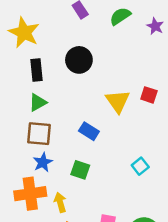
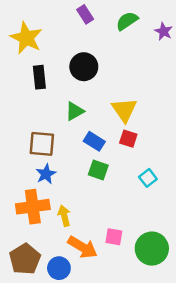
red square: (149, 95) -> (128, 139), moved
green triangle: (38, 102) -> (75, 111), moved
green square: (80, 170) -> (98, 170), moved

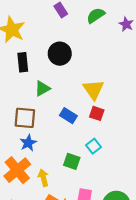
green triangle: (75, 111) -> (42, 88), moved
green square: (98, 170) -> (72, 161), moved
cyan square: (148, 178) -> (93, 146), moved
orange cross: (33, 207) -> (17, 170), turned -32

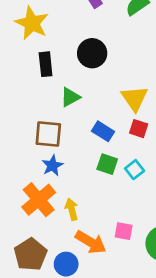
green square: (72, 161) -> (107, 164), moved

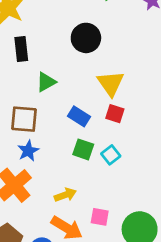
black circle: (92, 53) -> (86, 38), moved
yellow arrow: (72, 209) -> (65, 195), moved, turned 85

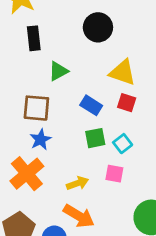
yellow triangle: (111, 83) -> (123, 72), turned -36
green square: (83, 149) -> (95, 138), turned -30
pink square: (100, 217) -> (114, 174), moved

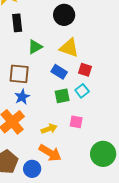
yellow triangle: (123, 72) -> (69, 48), moved
cyan square: (123, 144) -> (82, 91), moved

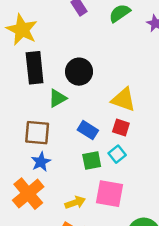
black circle: (64, 15) -> (79, 72), moved
black rectangle: (17, 23) -> (35, 68), size x1.4
yellow triangle: (69, 48) -> (123, 100), moved
pink square: (76, 122) -> (110, 194), size x1.6

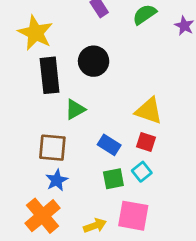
black circle: (79, 72) -> (94, 61), moved

